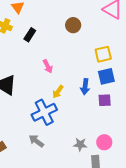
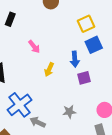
purple square: (105, 100) -> (84, 78), moved
blue cross: (44, 112) -> (20, 105), moved
gray star: (80, 144) -> (69, 112), moved

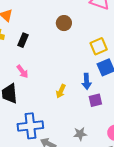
pink arrow: (34, 47) -> (22, 72), moved
blue cross: (20, 105) -> (30, 126), turned 30

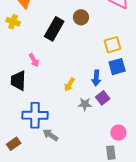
black rectangle: (23, 40) -> (54, 29), moved, size x1.6
purple square: (95, 100) -> (103, 98), turned -32
gray star: (80, 134) -> (85, 104), moved

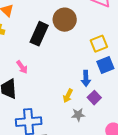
brown circle: (81, 17) -> (65, 20), size x1.5
yellow arrow: (69, 85) -> (68, 96), moved
gray star: (85, 104) -> (78, 115), moved

